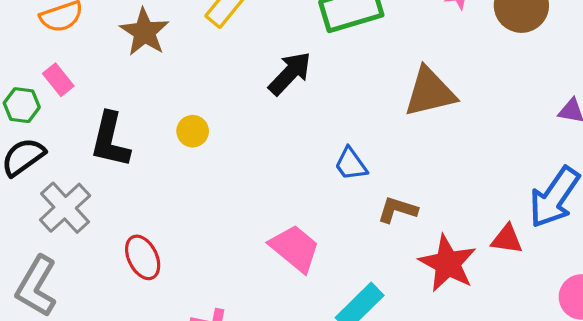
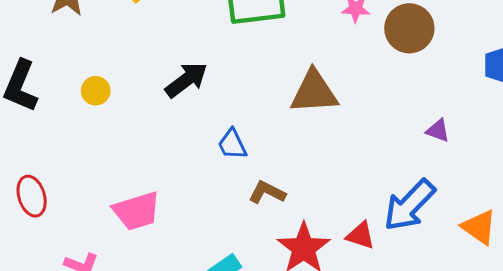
black arrow: (290, 73) -> (186, 80), moved
pink trapezoid: (295, 248) -> (137, 211), moved, turned 114

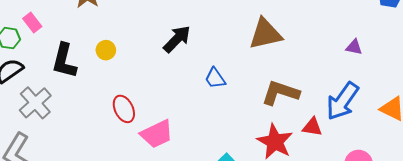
yellow circle: (96, 91) -> (106, 50), moved
brown L-shape: (267, 192) -> (280, 93), moved, size x1.5
red ellipse: (32, 196) -> (124, 109), moved

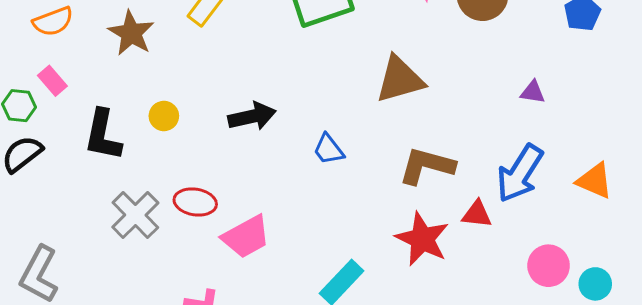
black arrow: (177, 39) -> (252, 116), moved, turned 36
gray cross: (35, 103) -> (135, 215), moved
red ellipse: (124, 109) -> (195, 202), turned -52

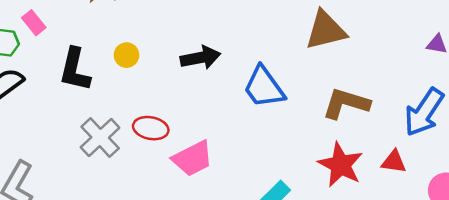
blue trapezoid: (328, 149) -> (264, 87), size x1.6
red triangle: (477, 214) -> (394, 162), moved

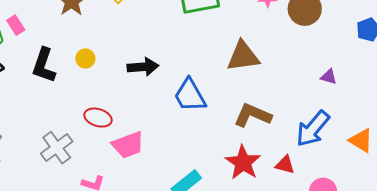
gray cross: (100, 138) -> (57, 148), moved

